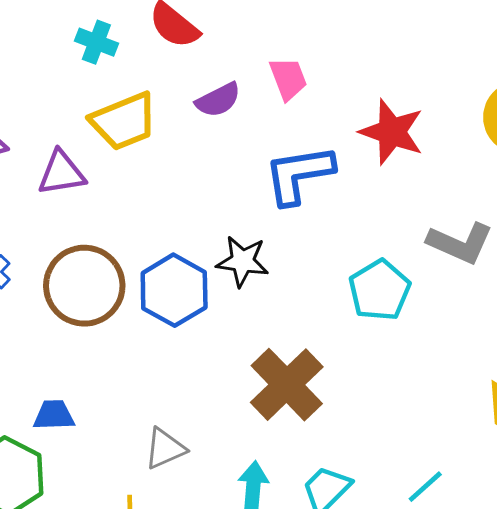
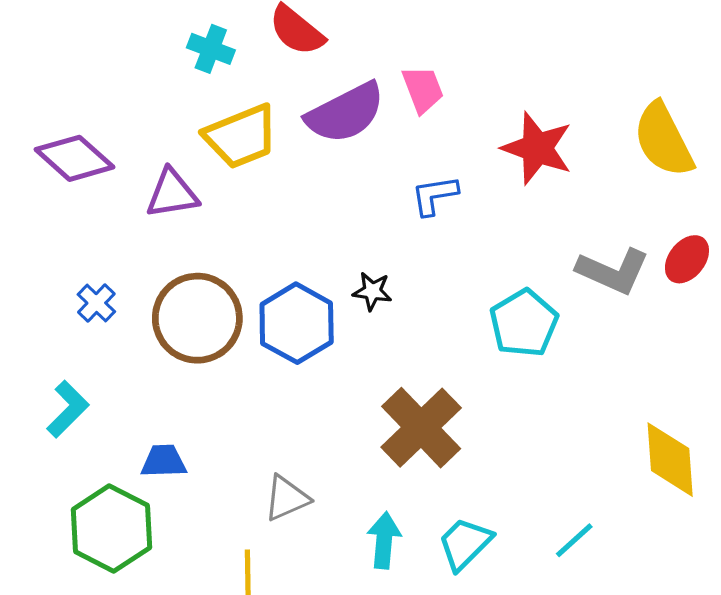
purple semicircle: (218, 100) -> (345, 113), size x1.6
blue L-shape: (299, 175) -> (435, 195), size x0.6
black star: (243, 261) -> (372, 291), size x0.7

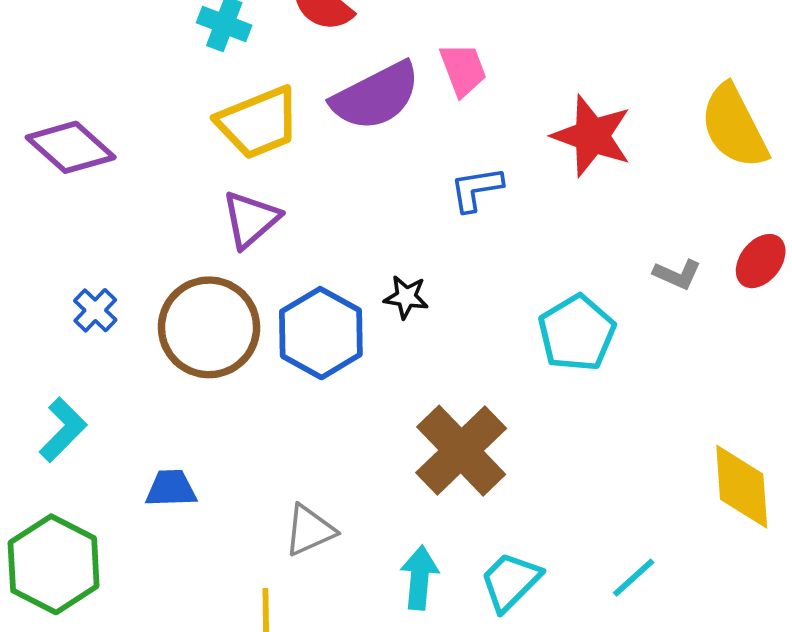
purple triangle: (172, 194) -> (251, 219), moved, turned -32
gray L-shape: (613, 271) -> (677, 274), size x0.6
green hexagon: (111, 529) -> (54, 564), moved

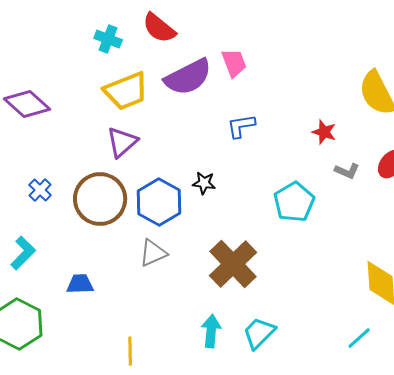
red star: (592, 136) -> (324, 132), moved, size x0.6
gray triangle: (309, 530) -> (153, 253), moved
cyan line: (634, 578) -> (359, 338), moved

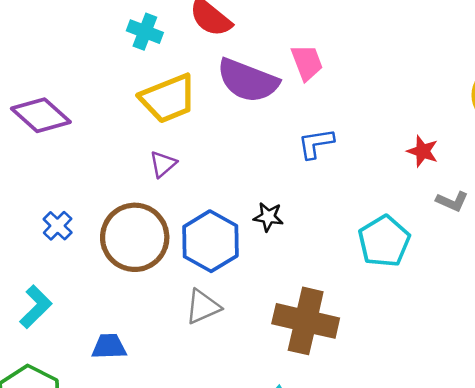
purple semicircle: (188, 77) -> (248, 81), turned 48
purple triangle: (122, 142) -> (163, 164), size x0.7
brown cross: (233, 264) -> (306, 321), turned -33

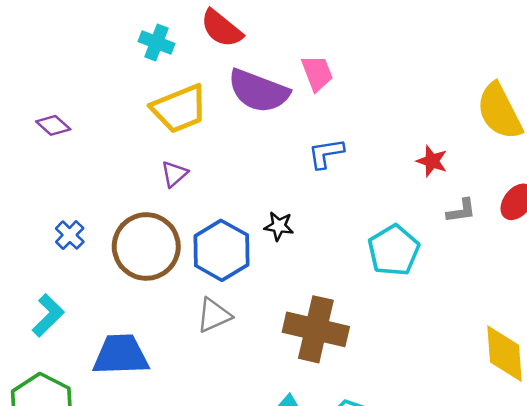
purple diamond: (41, 115) -> (53, 125), size x0.6
gray L-shape: (452, 201) -> (461, 211), turned -32
blue trapezoid: (109, 347) -> (121, 355), size x1.6

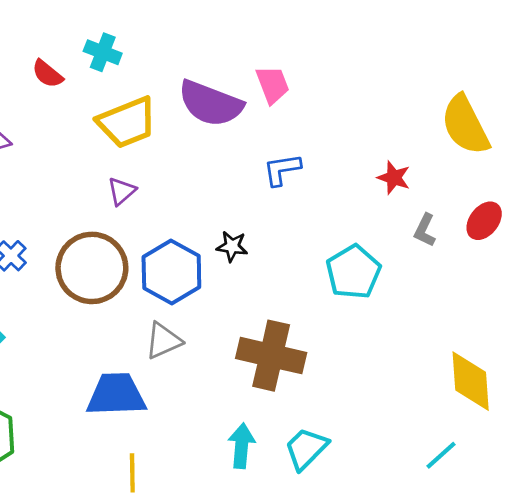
red semicircle: (221, 28) -> (47, 74), moved, size x0.7
gray L-shape: (461, 211) -> (425, 230), turned 124
blue trapezoid: (121, 355) -> (116, 395), moved

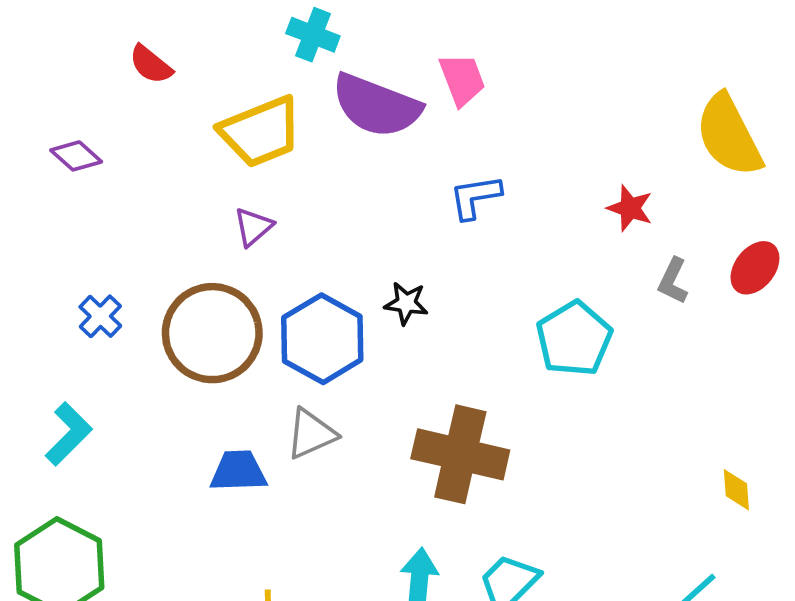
cyan cross: (103, 52) -> (313, 35), moved
yellow diamond: (471, 381) -> (736, 490), size x0.5
blue trapezoid: (116, 395) -> (238, 471), moved, size x0.7

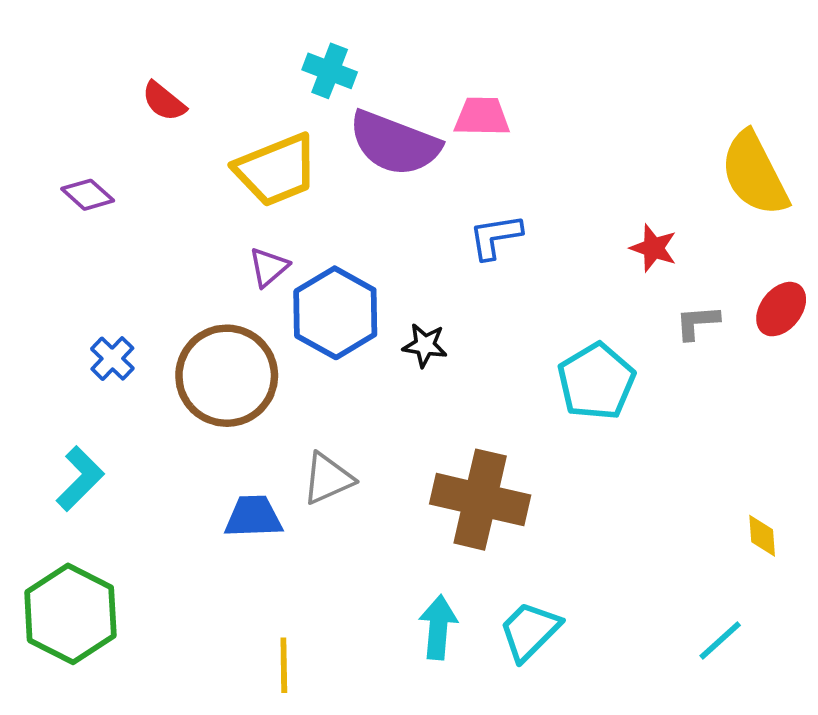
pink trapezoid: (462, 79) -> (482, 117), turned -68
gray L-shape: (673, 281) -> (697, 322), turned 60
blue hexagon: (322, 339) -> (335, 313), moved

